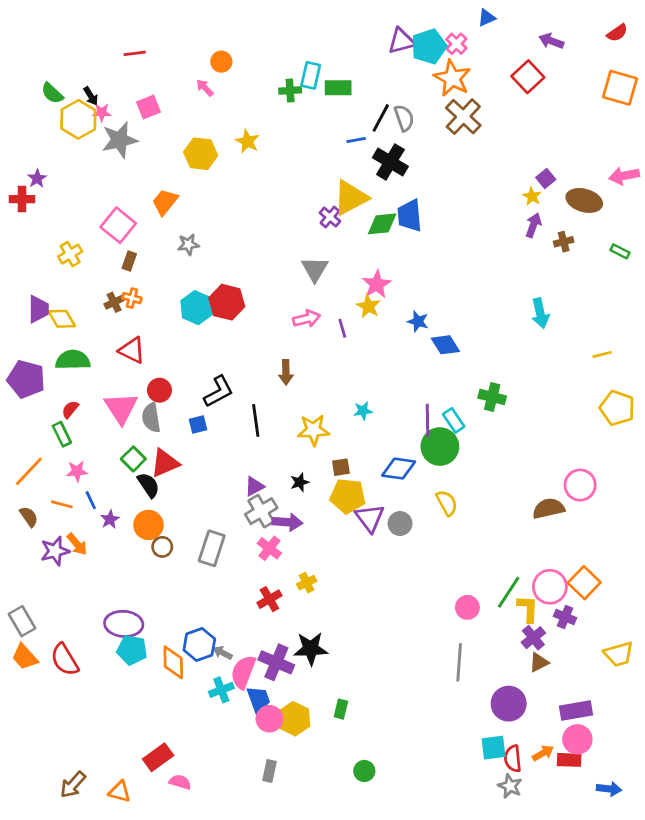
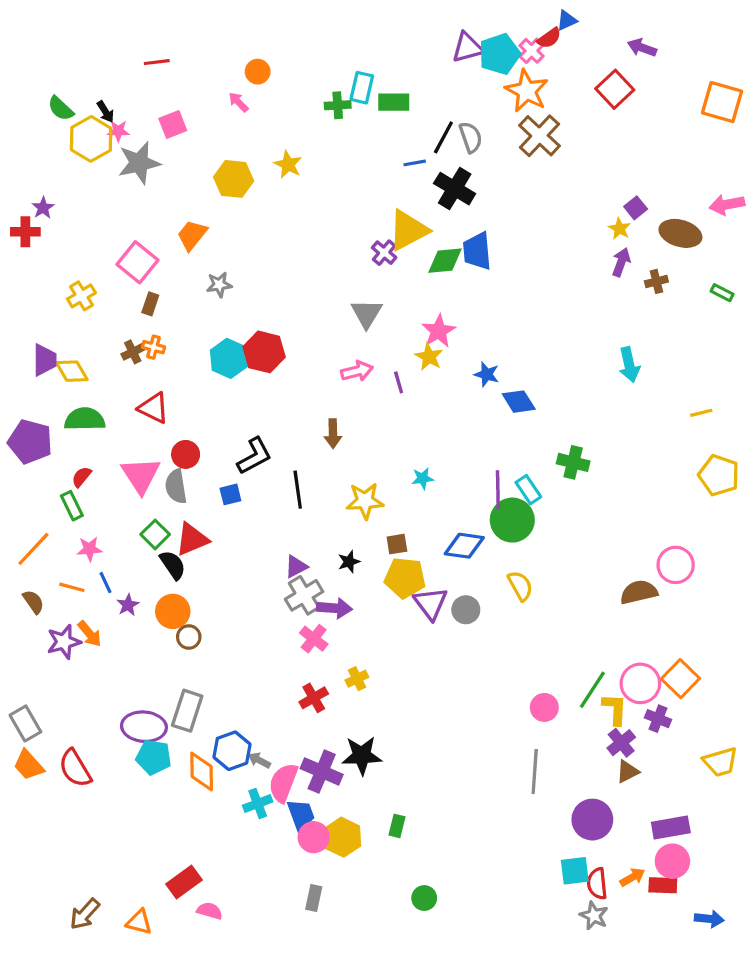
red semicircle: (617, 33) -> (549, 38), moved
gray rectangle: (212, 548) -> (187, 711), moved

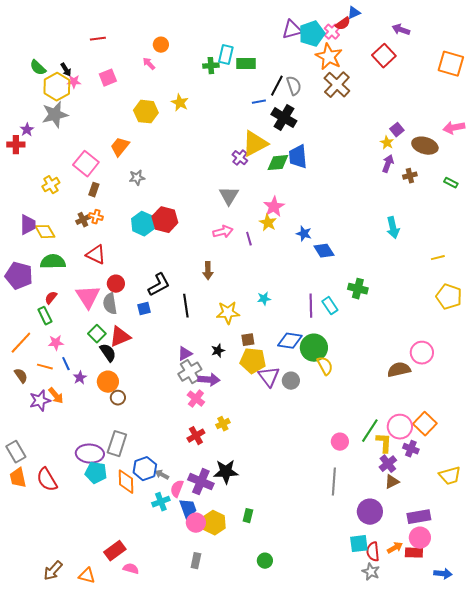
gray star: (139, 163) -> (55, 115), moved
green circle: (512, 520) -> (314, 348), moved
orange trapezoid: (29, 765) -> (18, 478), turned 30
pink semicircle: (283, 783) -> (177, 489), size x0.7

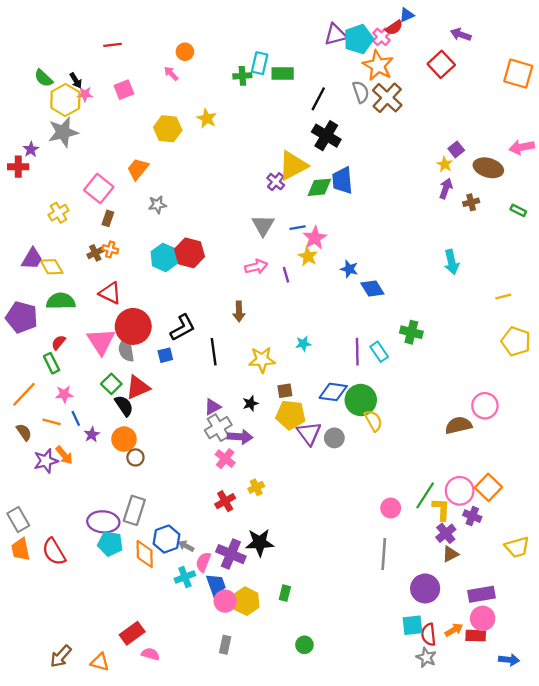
gray semicircle: (294, 86) -> (361, 92), moved
blue line: (259, 102) -> (298, 228), moved
purple trapezoid: (28, 225) -> (32, 259), turned 30
red circle: (116, 284) -> (133, 326), size x1.8

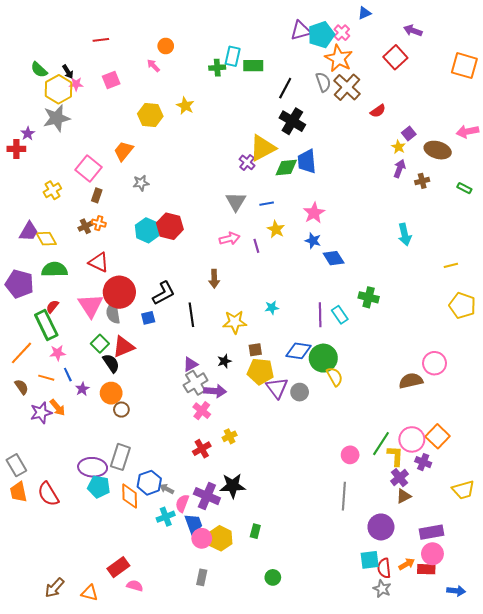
red semicircle: (394, 28) -> (378, 111), moved
pink star: (315, 238) -> (314, 213), moved
green rectangle: (52, 363) -> (46, 325), size x1.6

